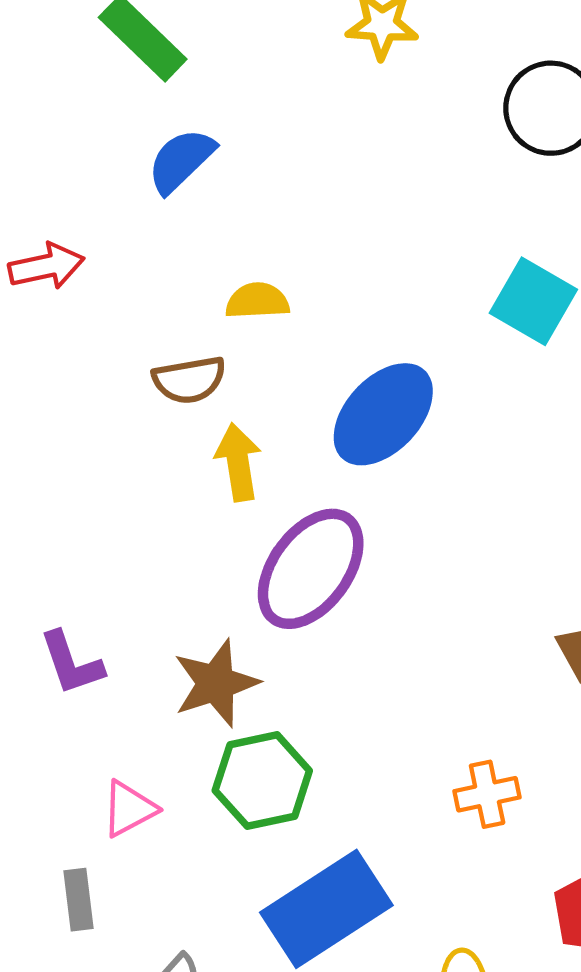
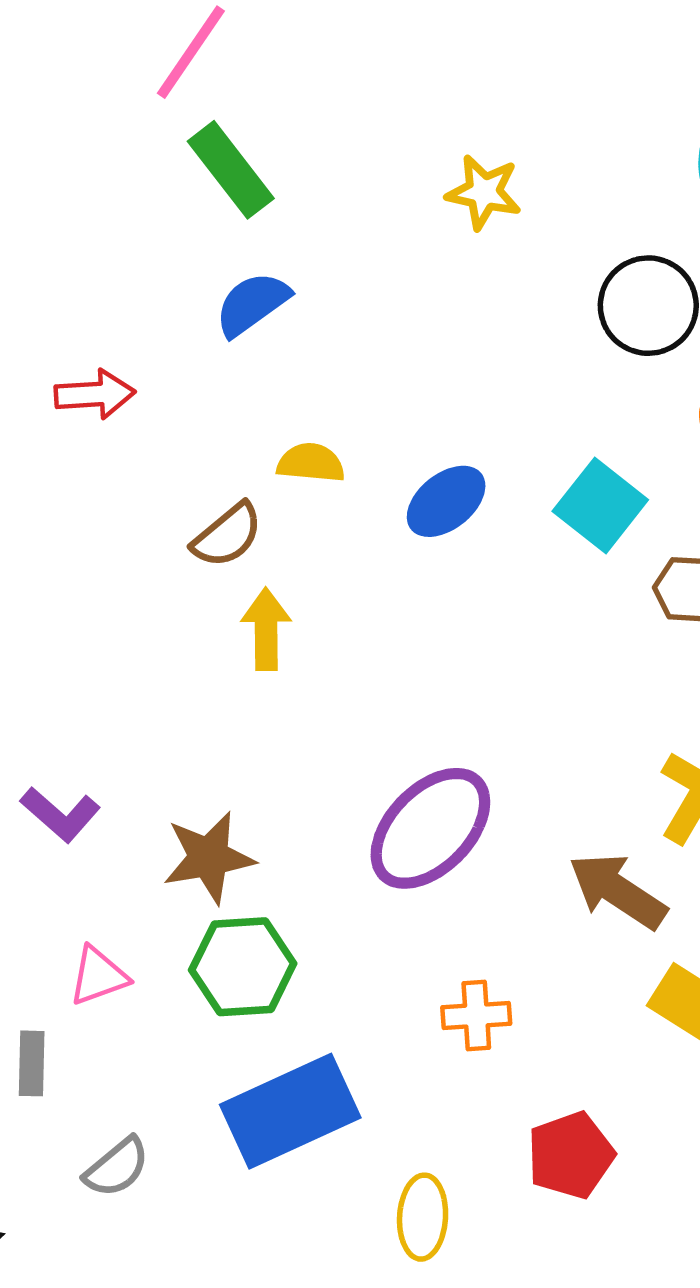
brown semicircle: (189, 380) -> (227, 535), turned -38
blue ellipse: (383, 414) -> (446, 501), moved, size x0.7
purple ellipse: (311, 569) -> (430, 828), moved
purple L-shape: (71, 663) -> (60, 814), turned -38

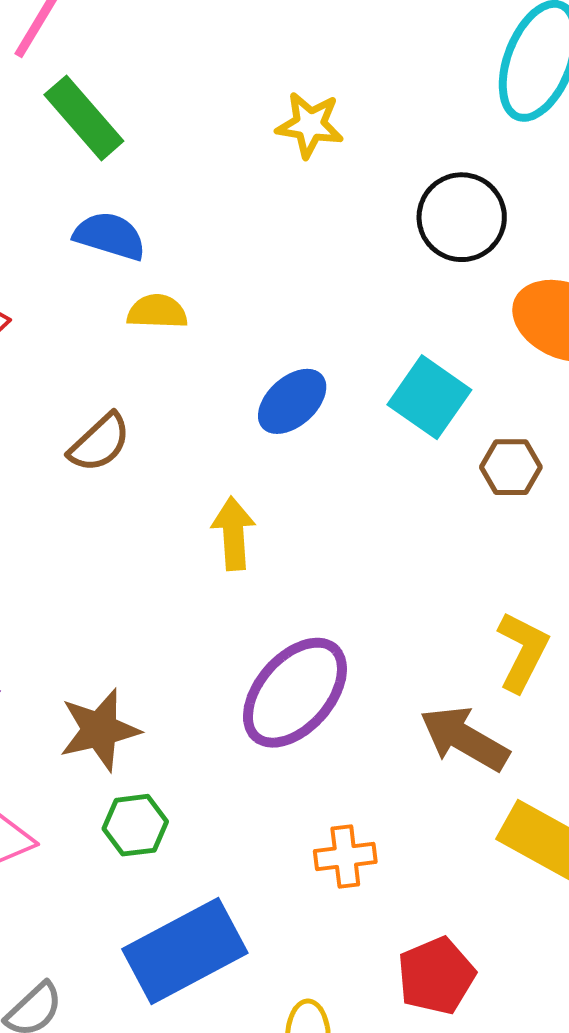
blue semicircle: (252, 304) -> (110, 236), turned 56
yellow semicircle: (311, 463) -> (157, 312), moved
yellow arrow: (266, 629) -> (233, 533), moved
green hexagon: (243, 967) -> (135, 825), size x0.7

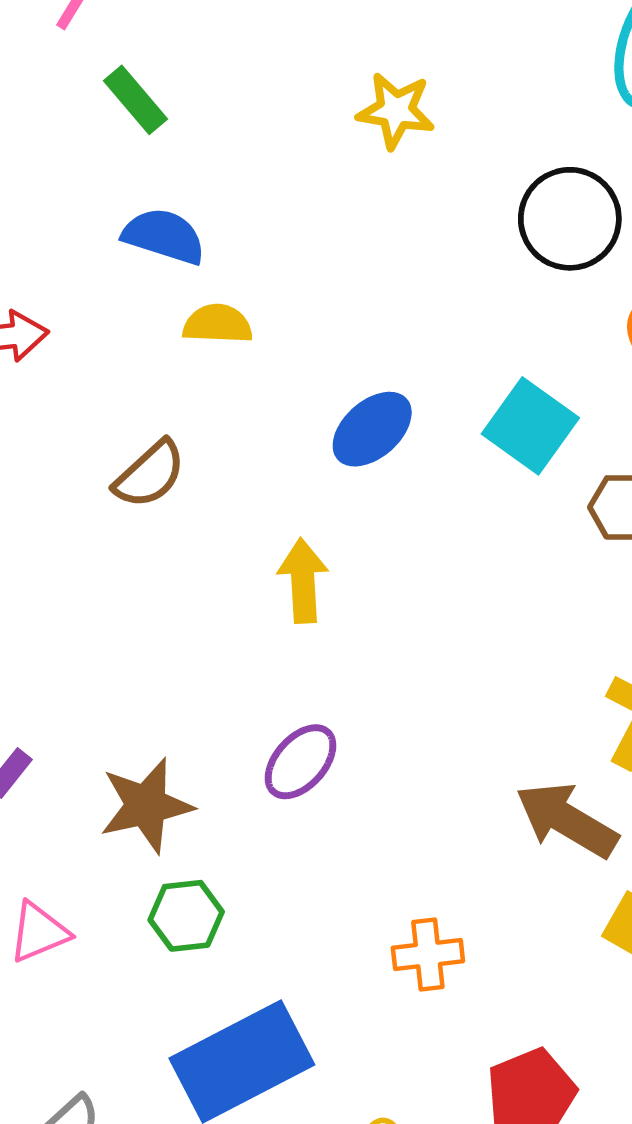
green rectangle: (84, 118) -> (135, 100), size x0.7
purple ellipse: (295, 693) -> (300, 762), moved, size x0.6

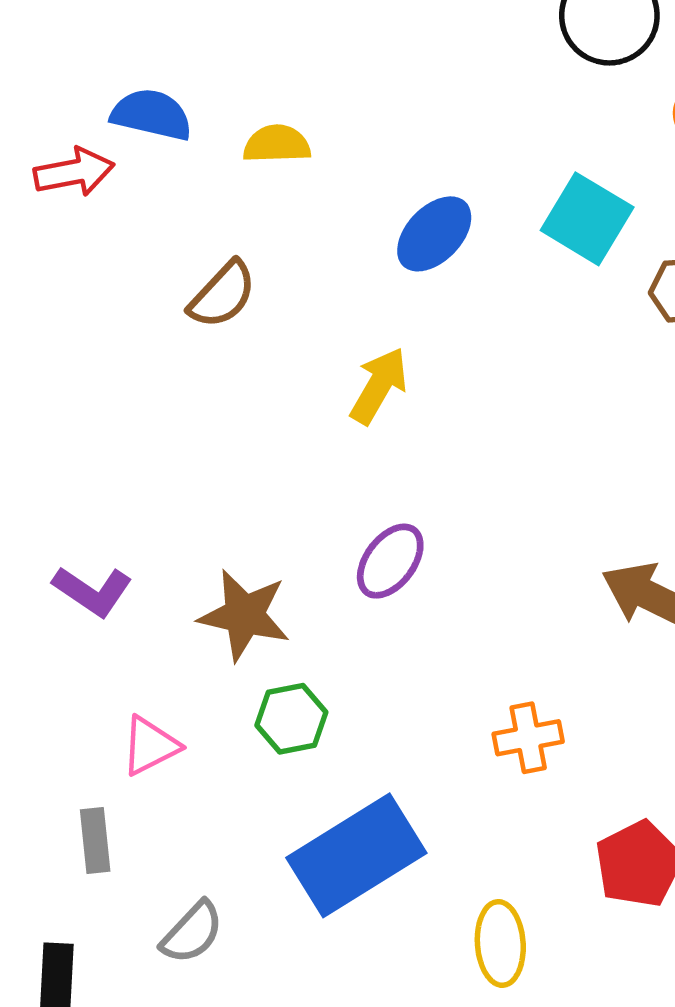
blue semicircle: (164, 236) -> (152, 115), moved
yellow arrow: (303, 581) -> (379, 386), turned 38
brown star: (146, 806) -> (244, 615), turned 30

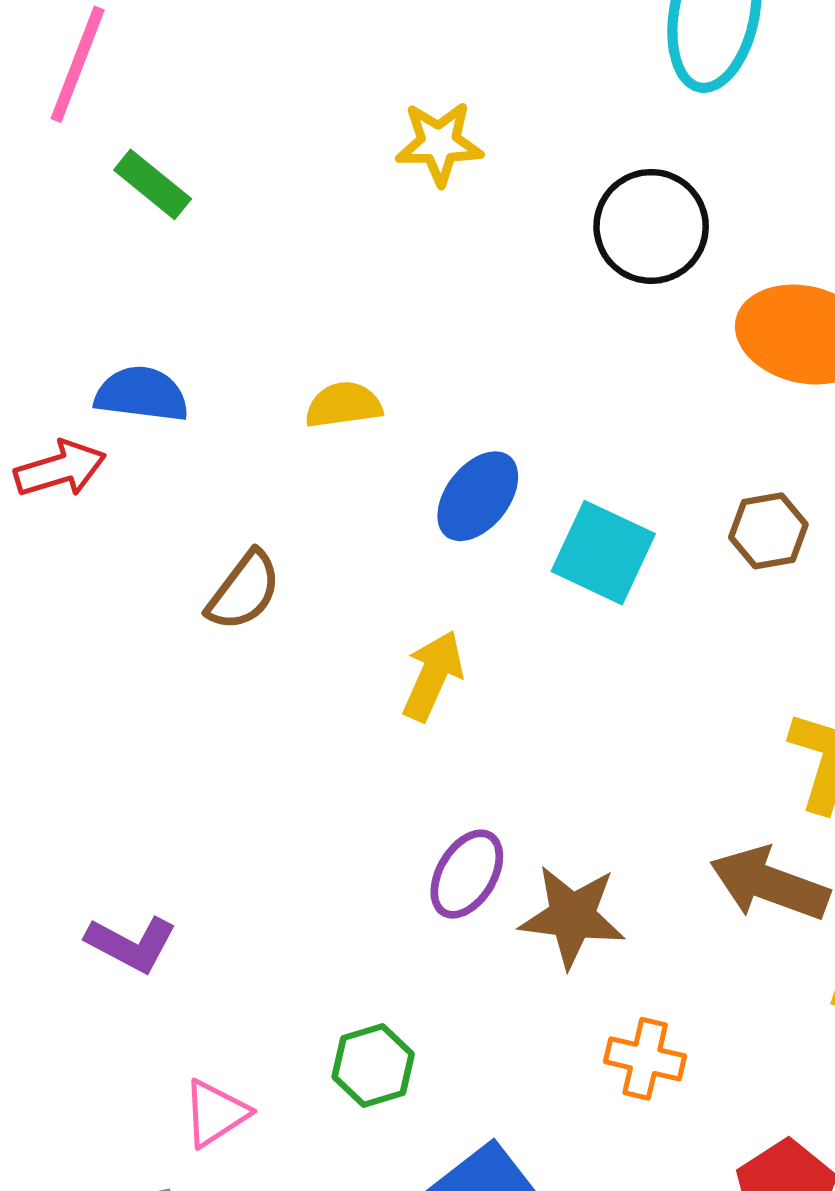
yellow semicircle: (277, 144) -> (344, 405), moved
cyan square: (587, 219) -> (603, 553), moved
brown star: (244, 615) -> (572, 916), moved
orange cross: (528, 738) -> (645, 1059), turned 30

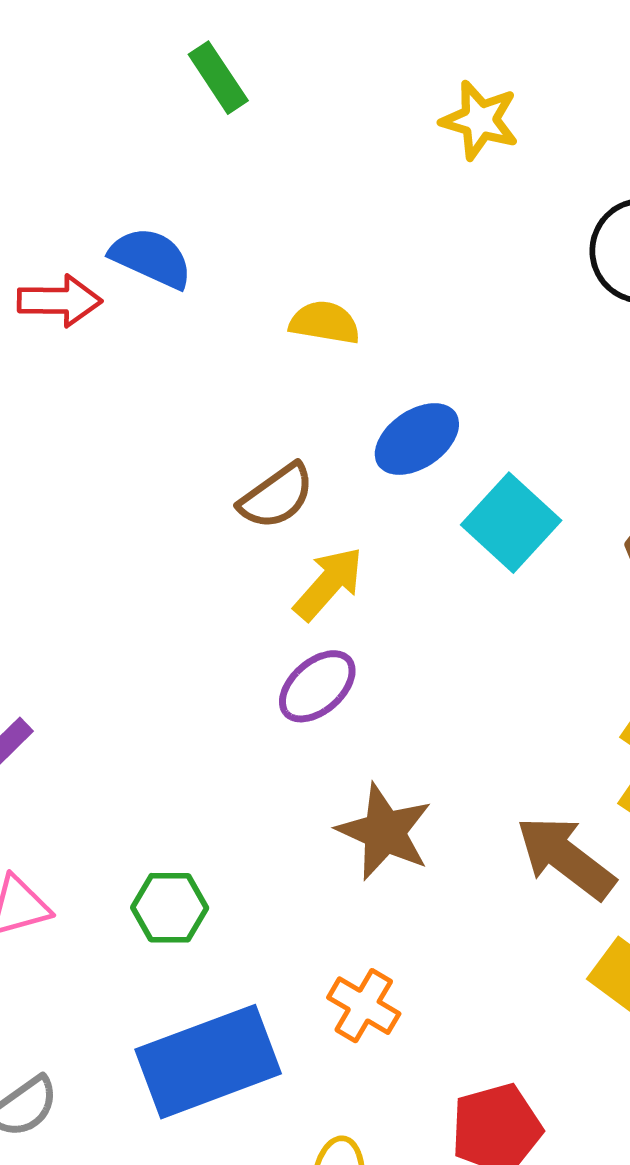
brown semicircle: (244, 591) -> (277, 496), moved
purple ellipse: (467, 874) -> (317, 686), moved
orange cross: (645, 1059) -> (364, 1006), moved

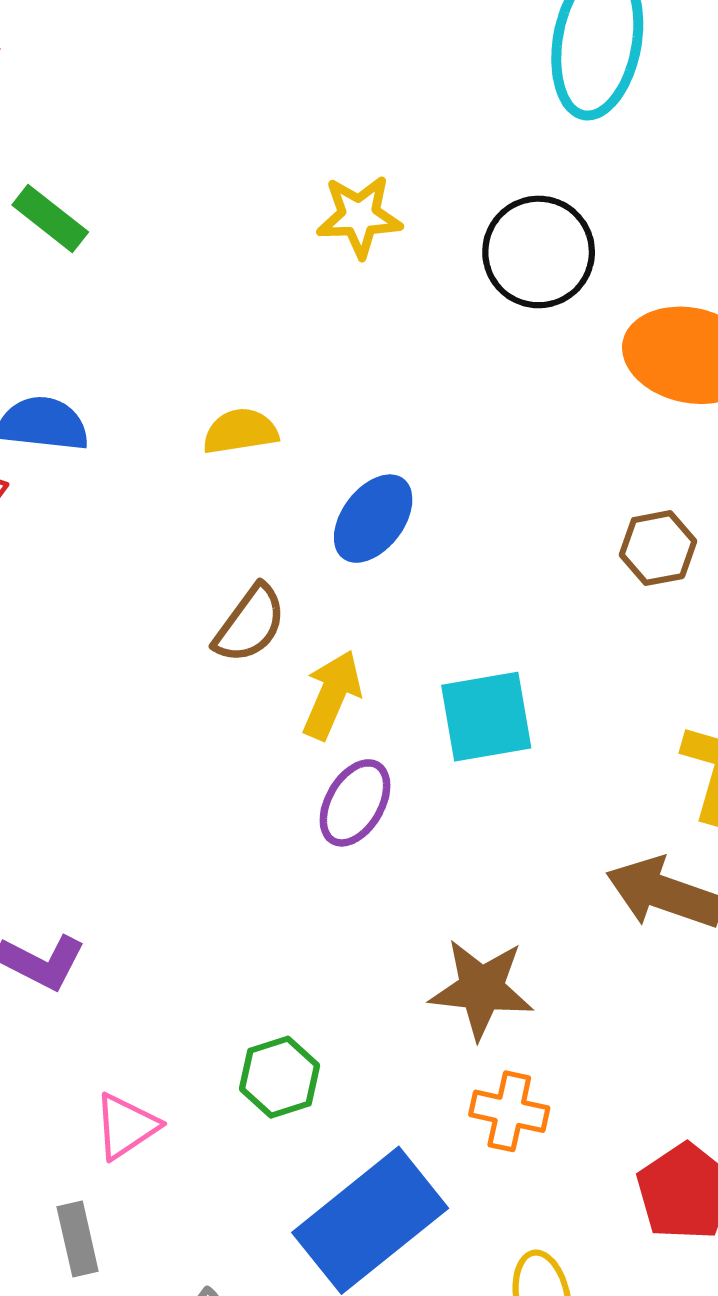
yellow star: (480, 120) -> (359, 216), moved
cyan square: (511, 523) -> (486, 717), moved, turned -34
brown star: (384, 832) -> (481, 989), moved

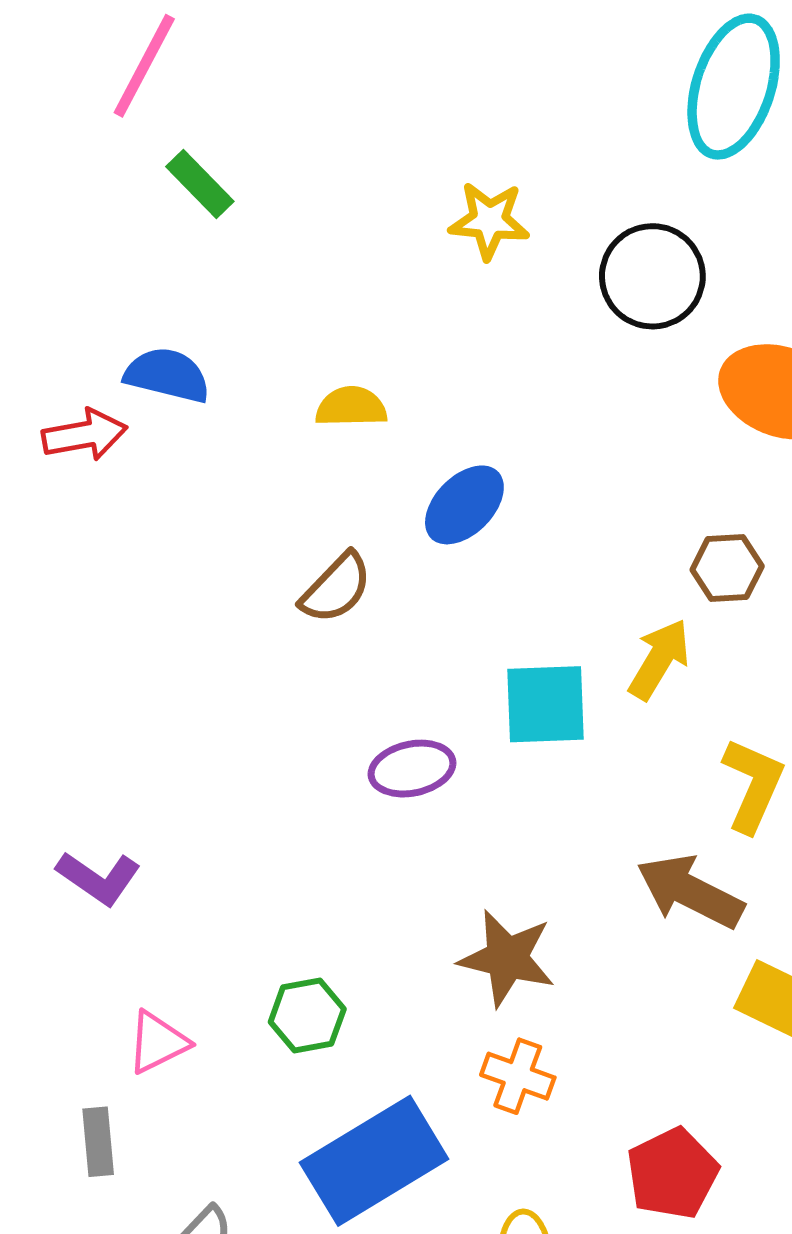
yellow arrow: (332, 695) -> (659, 659), moved
purple ellipse: (355, 803) -> (412, 769), turned 40

